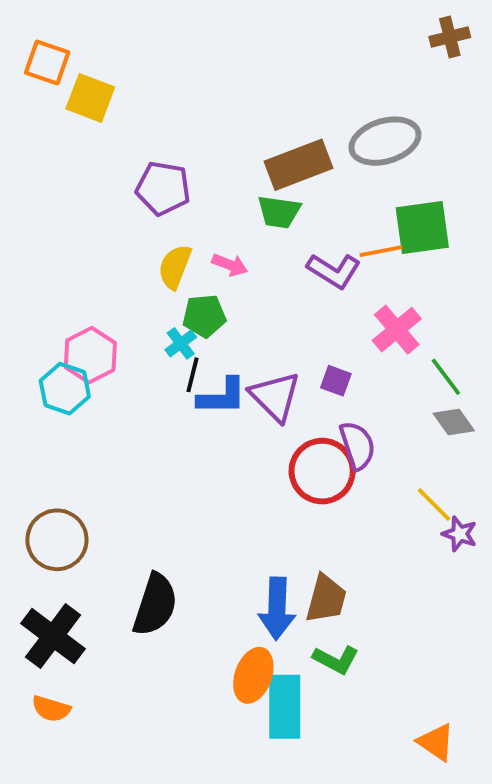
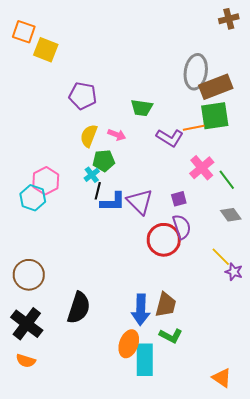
gray ellipse: (385, 141) -> (196, 72), turned -64
brown rectangle: (299, 165) -> (216, 87), moved
green line: (446, 377) -> (227, 180), moved
purple square: (336, 381) -> (179, 199), moved, turned -35

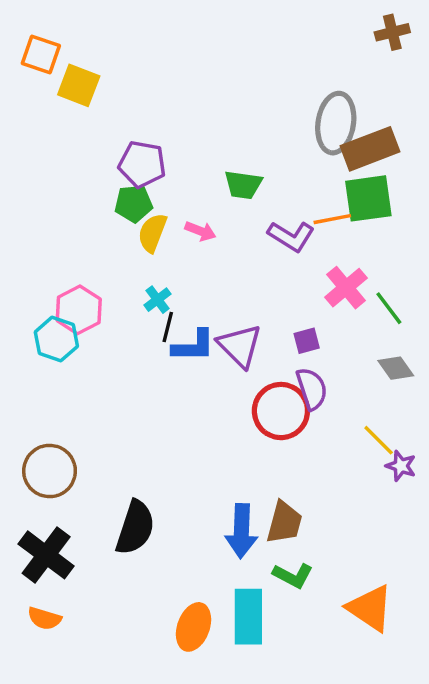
green pentagon: (104, 161) -> (134, 204), moved
orange ellipse: (129, 344) -> (194, 627), moved
orange triangle: (222, 378) -> (370, 608), moved, size x1.4

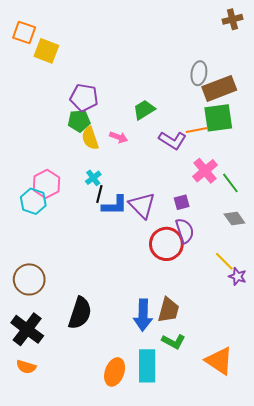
gray ellipse: (336, 123) -> (199, 73), size x0.7
green trapezoid: (243, 185) -> (144, 110), turned 140
yellow semicircle: (152, 233) -> (90, 138), turned -40

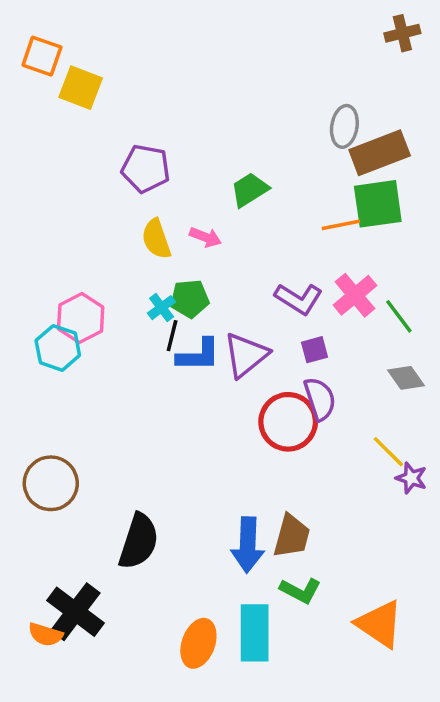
green pentagon: (79, 121) -> (190, 299), moved
purple L-shape: (172, 140) -> (299, 299), moved
purple triangle: (142, 205) -> (246, 355), turned 36
black cross: (27, 329) -> (75, 612), moved

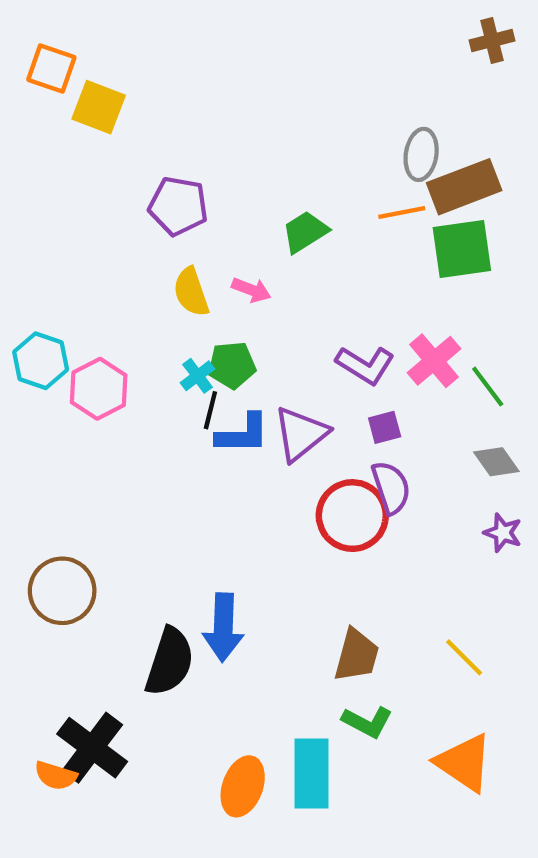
orange line: (341, 225) -> (402, 212), moved
cyan hexagon: (58, 348) -> (41, 361), moved
yellow line: (388, 452) -> (464, 657), moved
purple star: (411, 478) -> (503, 533), moved
blue arrow: (248, 545) -> (223, 627), moved

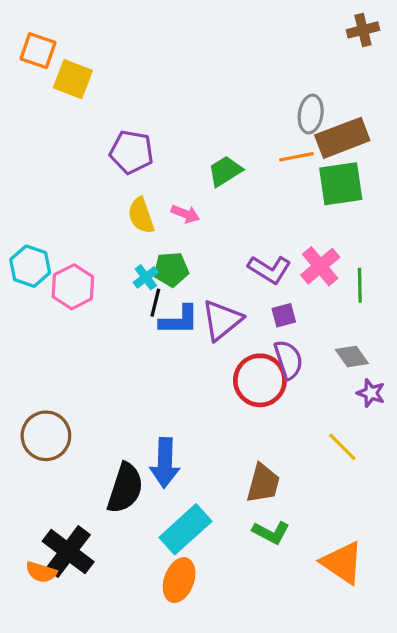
green line: (488, 387) -> (360, 285), turned 36
gray diamond: (496, 462) -> (352, 357), moved
yellow line: (464, 657) -> (342, 447), moved
cyan rectangle: (311, 773) -> (185, 529), moved, turned 48

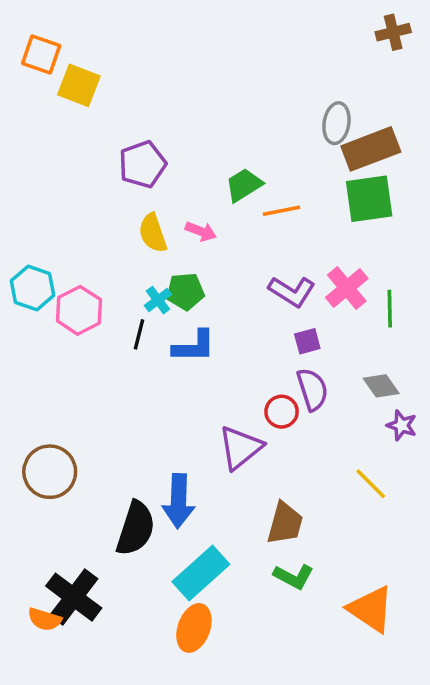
purple pentagon: (132, 152) -> (142, 164), turned -30
orange line: (296, 157) -> (282, 211), moved
black line: (155, 303) -> (139, 334), moved
purple triangle: (222, 320) -> (240, 448), moved
red circle: (260, 380) -> (282, 412), size x0.6

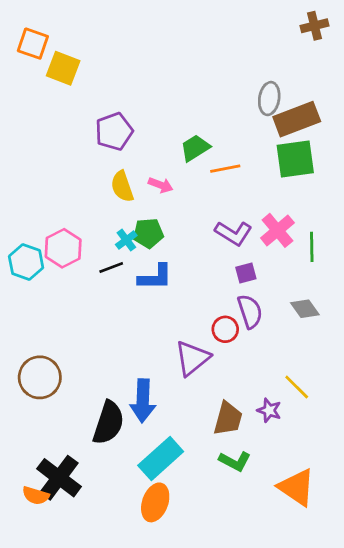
cyan hexagon: (33, 288) -> (26, 262), moved
black line: (139, 334) -> (111, 267), turned 55
purple star: (402, 425) -> (269, 410), moved

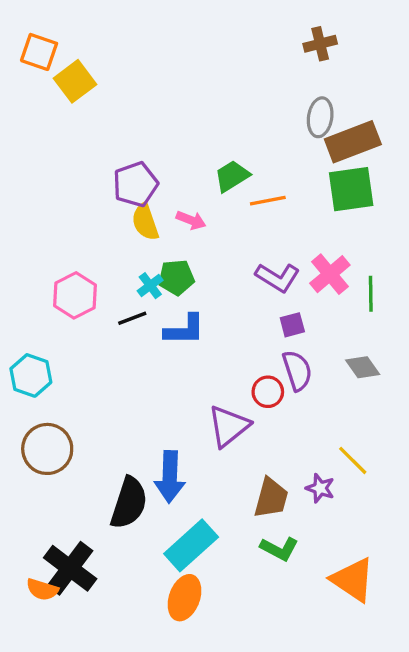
brown cross: (315, 26) -> (320, 44), moved
yellow square: (63, 68) -> (75, 81), turned 32
purple pentagon: (114, 131) -> (135, 184), moved
cyan hexagon: (26, 262) -> (31, 375), moved

